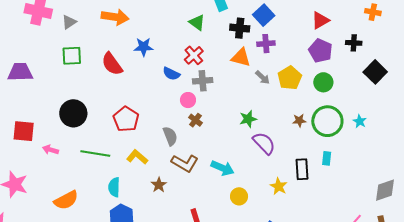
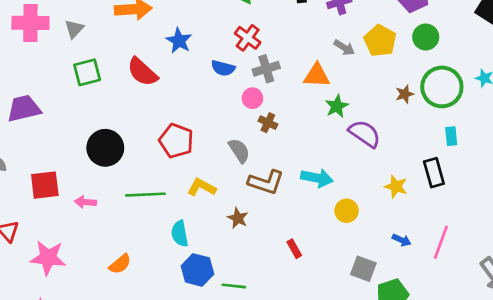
blue star: (143, 47) -> (179, 41), turned -30
orange triangle: (241, 57) -> (317, 75), moved
black rectangle: (302, 169) -> (434, 173), moved
orange semicircle: (66, 200) -> (120, 264), size x0.7

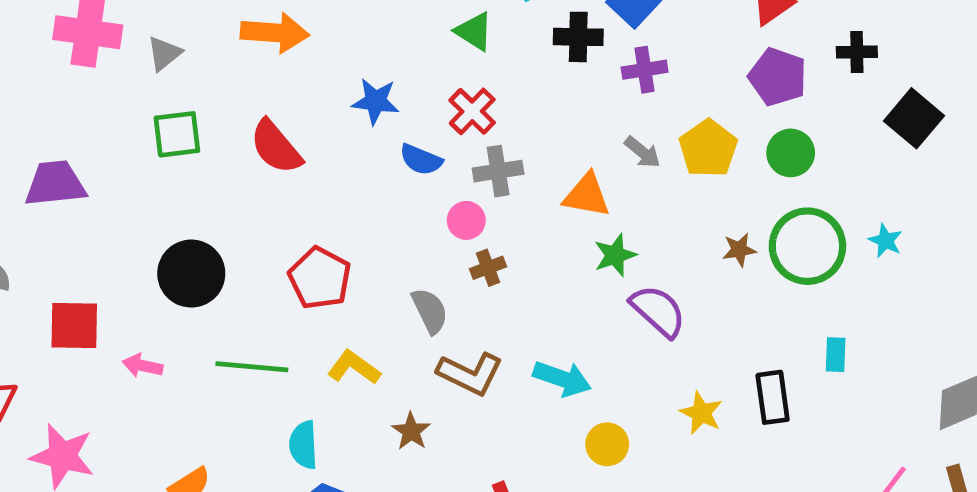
blue star: (179, 41) -> (376, 101), moved, turned -30
brown cross: (268, 123) -> (488, 268), turned 36
cyan rectangle: (451, 136) -> (836, 355), moved

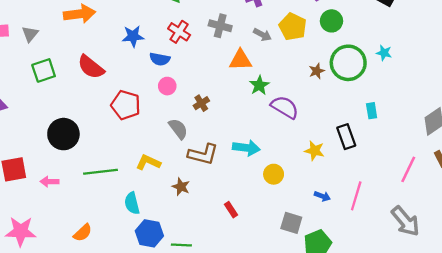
gray cross: (498, 171) -> (220, 26), moved, turned 35
pink circle: (466, 220) -> (167, 86), moved
red pentagon: (320, 278) -> (126, 105), moved

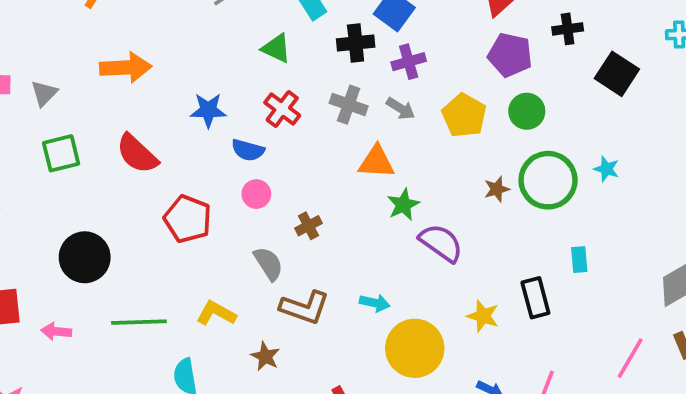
gray arrow: (262, 35) -> (401, 109), moved
cyan arrow: (246, 148) -> (375, 303), size x0.7
yellow circle: (274, 174) -> (415, 348), size x1.8

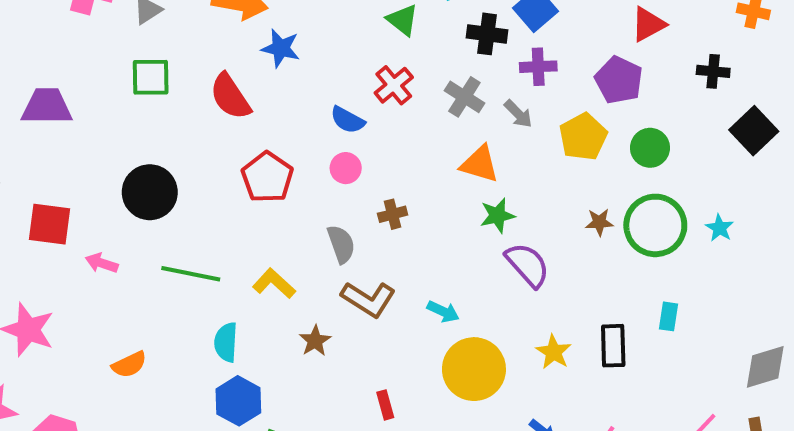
purple pentagon: (510, 55) -> (619, 80), moved
blue star: (208, 110) -> (281, 48), moved

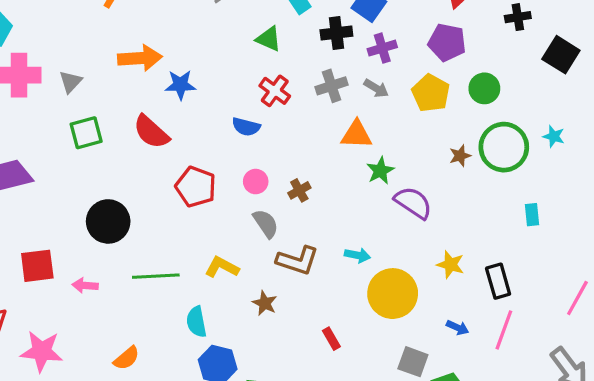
gray cross: (464, 97) -> (332, 86), turned -36
pink circle: (346, 168) -> (256, 182), moved
black rectangle: (613, 346) -> (498, 281), moved

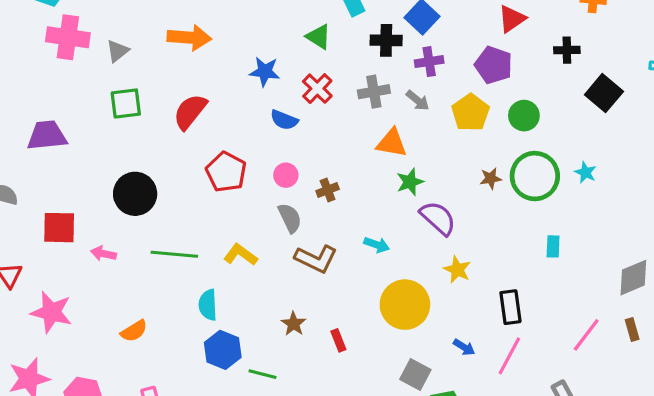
blue star: (180, 85) -> (265, 72), moved
red semicircle: (151, 132) -> (190, 112), turned 78
cyan arrow: (357, 255) -> (377, 245), moved
yellow star: (451, 265) -> (457, 270), moved
brown star: (265, 303) -> (294, 324), moved

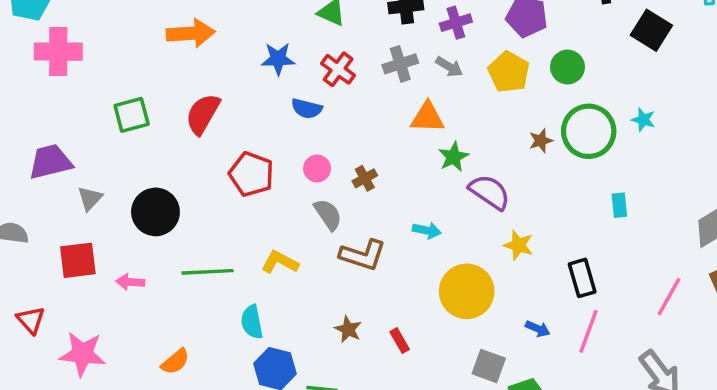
gray triangle: (118, 51) -> (90, 198), moved

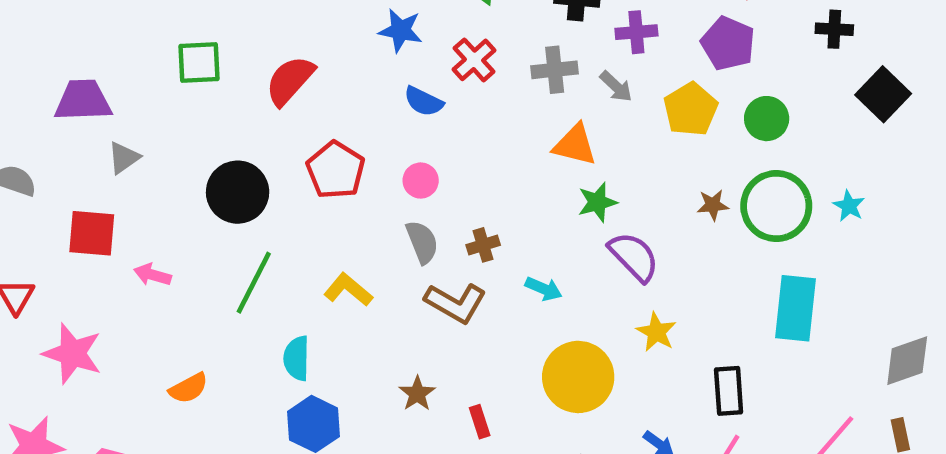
brown cross: (365, 178) -> (483, 245), moved
cyan rectangle: (619, 205) -> (795, 308), size x2.0
black circle: (155, 212) -> (238, 192), moved
green line: (208, 272) -> (254, 283), turned -72

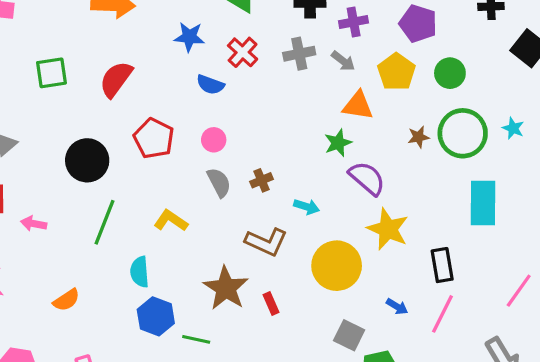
orange triangle: (575, 145) -> (358, 106), moved
brown L-shape: (456, 303) -> (266, 242), moved
yellow star: (656, 332) -> (388, 229), size x1.5
brown star: (417, 394) -> (226, 288), size x1.8

